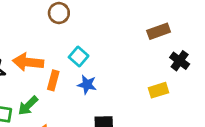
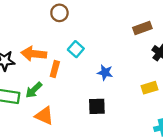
blue star: (87, 85) -> (105, 72), moved
yellow rectangle: (159, 90) -> (149, 88), moved

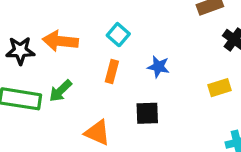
orange rectangle: (55, 69) -> (112, 72), moved
orange triangle: (44, 116) -> (97, 133), moved

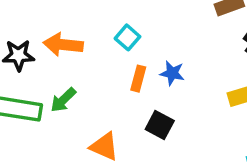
orange rectangle: (112, 72) -> (138, 79), moved
black square: (147, 113) -> (160, 125), turned 30

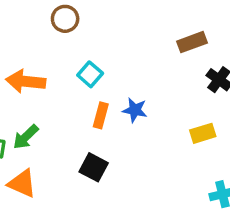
black square: (160, 125) -> (94, 167), moved
orange triangle: (104, 146) -> (22, 183), moved

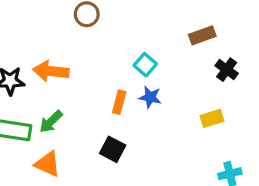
cyan square: (90, 74) -> (145, 65), moved

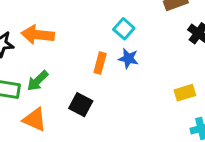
yellow rectangle: (212, 118) -> (185, 93), moved
black square: (113, 149) -> (81, 105), moved

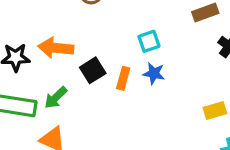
cyan square: (124, 29) -> (149, 41), turned 30
black square: (81, 105) -> (93, 70), moved, turned 30

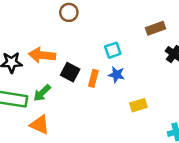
black square: (93, 70) -> (70, 72), turned -30
yellow rectangle: (215, 110) -> (138, 105), moved

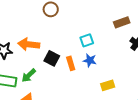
orange rectangle: (93, 78) -> (71, 63), turned -32

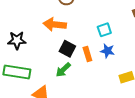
orange arrow: (29, 44) -> (55, 25), moved
green arrow: (29, 75) -> (63, 70), moved

